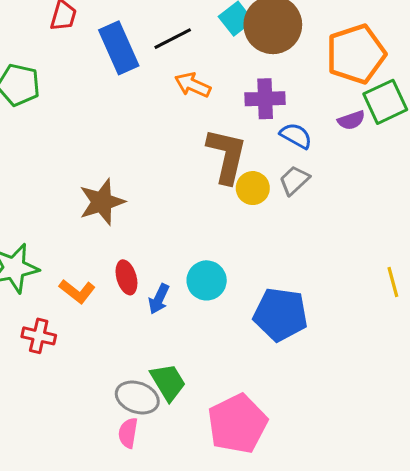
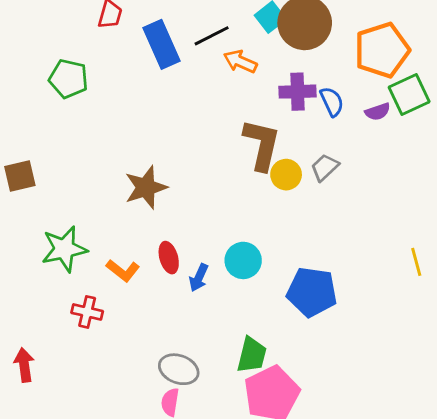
orange arrow: (193, 85) -> (240, 62), moved
blue semicircle: (296, 136) -> (332, 102), moved, turned 36
green trapezoid: (168, 382) -> (252, 355), moved, turned 45

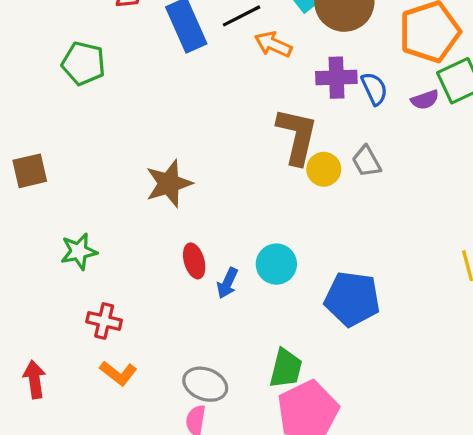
gray trapezoid: (325, 167) -> (366, 161), turned -76
green star: (64, 249) -> (79, 251), size x0.7
orange L-shape: (123, 270) -> (118, 373), moved

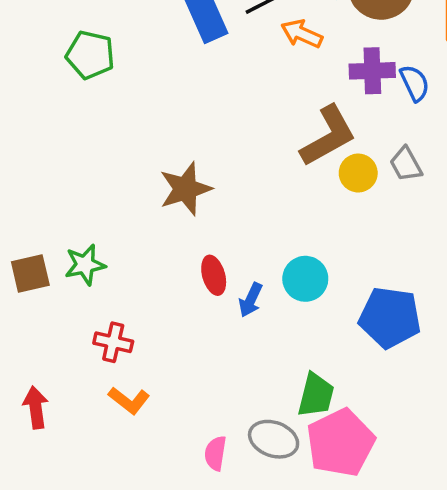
brown L-shape: (297, 136) -> (328, 136), turned 48
brown square: (30, 171) -> (30, 273), moved
gray ellipse: (205, 384) -> (274, 439), moved

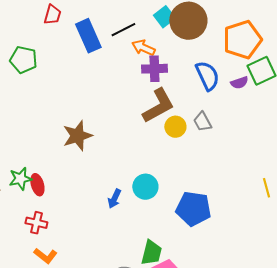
purple cross: (372, 71) -> (154, 69), moved
blue semicircle: (415, 83) -> (207, 76), size x1.4
red ellipse: (214, 275) -> (37, 185), moved

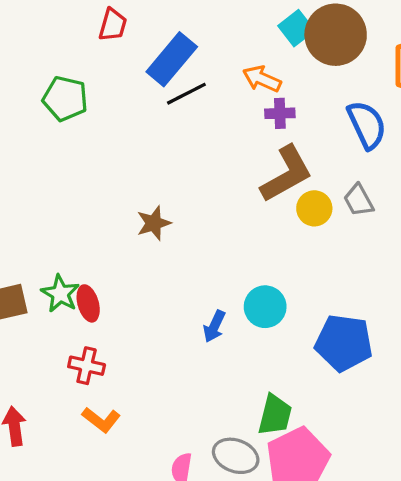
black line: (123, 30) -> (186, 94), moved
blue rectangle: (88, 36) -> (172, 59), turned 64
purple cross: (154, 69) -> (280, 113), size x0.7
brown star: (77, 136) -> (154, 223), size x0.7
green star: (20, 179) -> (60, 294), turned -30

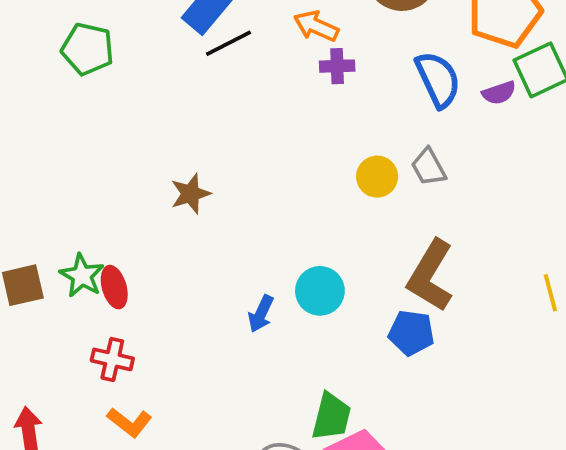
brown L-shape: (286, 174) -> (430, 276), moved, turned 150
blue pentagon: (344, 343) -> (411, 333), size x0.7

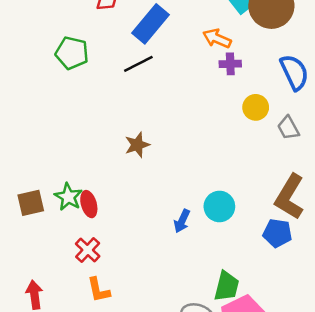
black line: (229, 43) -> (138, 64), moved
yellow circle: (377, 177) -> (256, 107), moved
red cross: (112, 359) -> (88, 250), turned 30
orange L-shape: (129, 422) -> (99, 290), turned 40

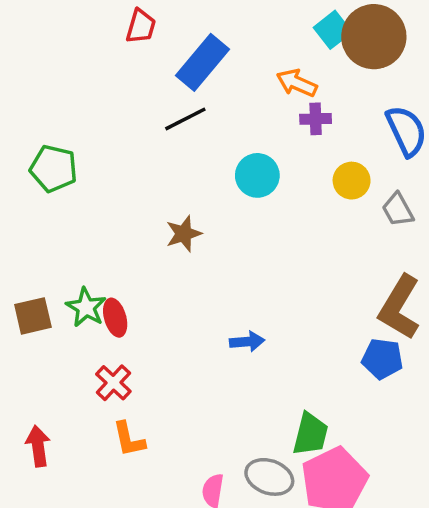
green pentagon: (72, 53) -> (53, 169), moved
cyan circle: (219, 206) -> (257, 175), moved
blue arrow: (182, 221) -> (247, 342), turned -120

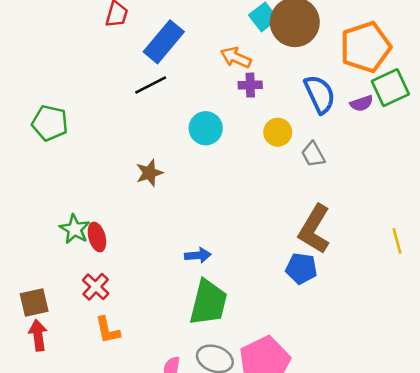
brown square: (33, 316) -> (34, 303), moved
green trapezoid: (310, 434) -> (208, 303), moved, size x1.4

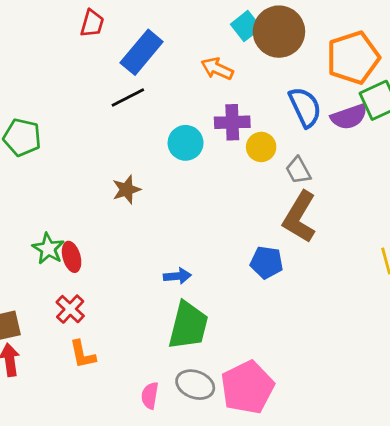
purple cross: (250, 85) -> (232, 122), moved, size x1.4
purple semicircle: (362, 103) -> (349, 117), size x1.5
brown L-shape: (314, 229) -> (300, 217), moved
blue pentagon: (301, 268) -> (267, 262), moved

